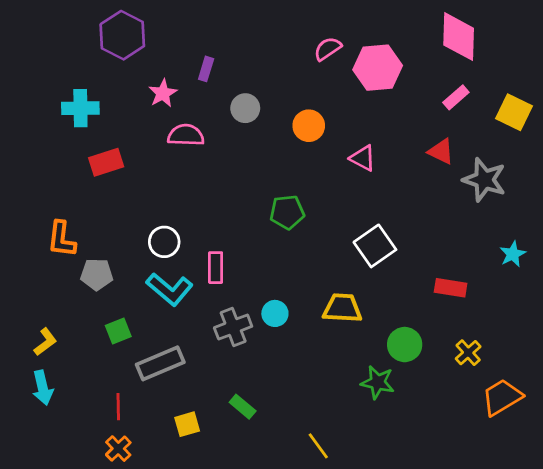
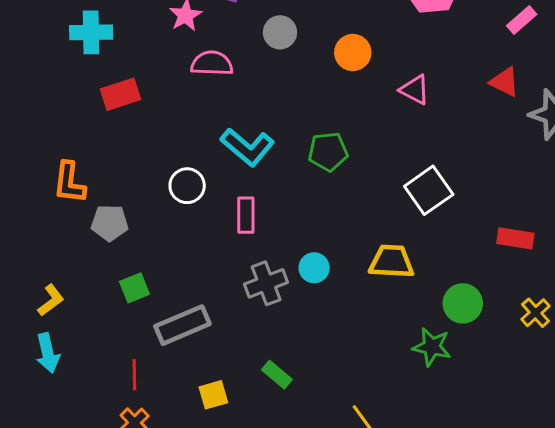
cyan L-shape: (170, 289) -> (247, 147), moved

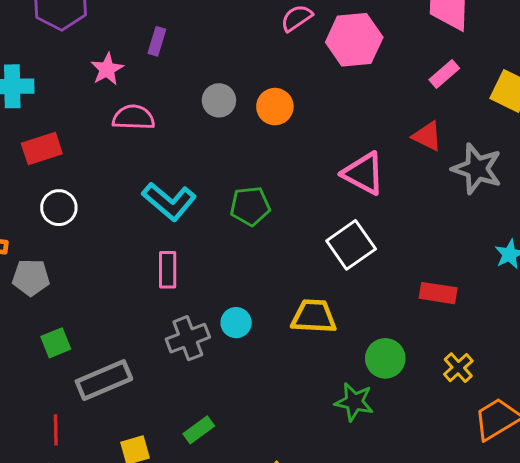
gray circle: (280, 32) -> (219, 100), moved
pink triangle: (415, 90) -> (363, 173), moved, size x1.4
white circle: (187, 186) -> (59, 208), moved
green rectangle: (277, 375) -> (199, 430), turned -76

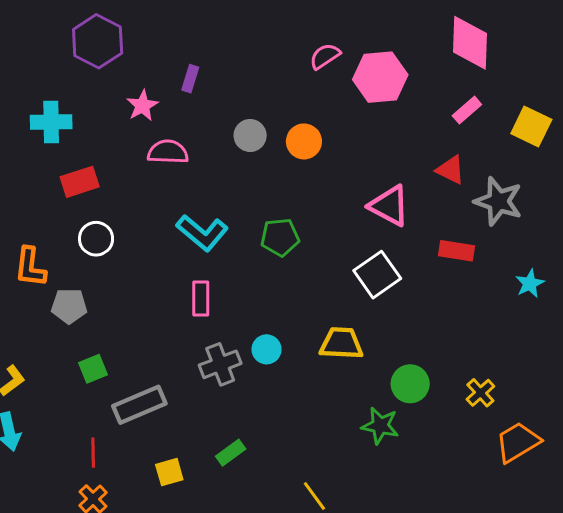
red rectangle: (438, 293) -> (457, 251), moved

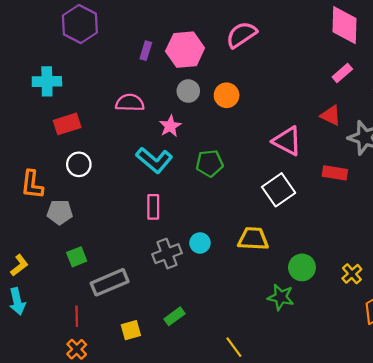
pink semicircle: (325, 56) -> (241, 35), size x1.4
pink hexagon: (380, 77) -> (185, 50), moved
pink star: (142, 106) -> (170, 126), moved

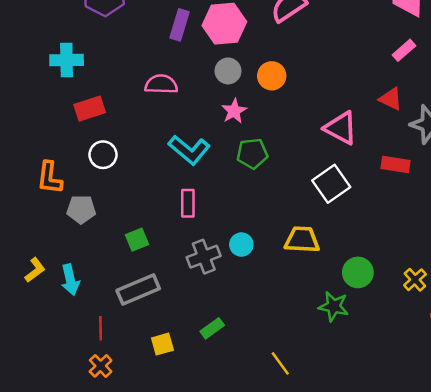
purple rectangle: (146, 51) -> (179, 25), size x1.4
pink star: (170, 126) -> (234, 111), moved
green square: (77, 257) -> (137, 240), moved
cyan arrow: (17, 301) -> (70, 280), moved

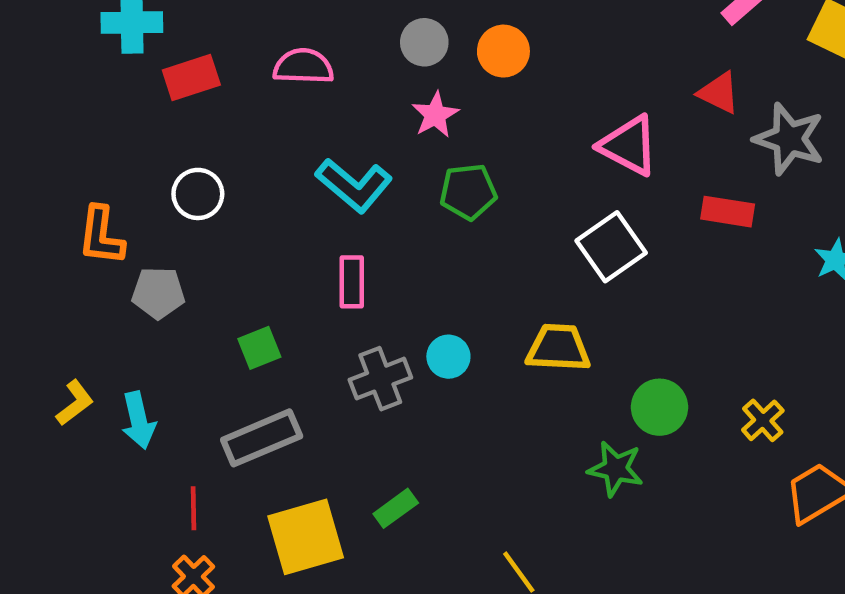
red rectangle: (90, 109) -> (191, 77), moved
yellow square: (162, 344) -> (306, 537), size x1.8

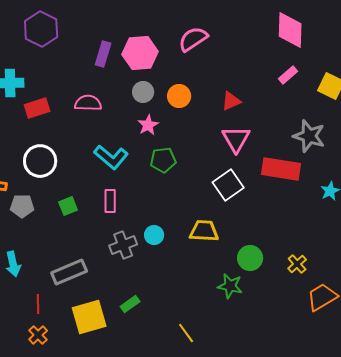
red triangle: (719, 93) -> (231, 101), moved, turned -50
pink triangle: (629, 146) -> (236, 139), turned 32
white circle: (198, 194) -> (40, 161), size x1.4
red rectangle: (728, 212) -> (281, 169), size x1.6
green square: (259, 348) -> (68, 206), moved

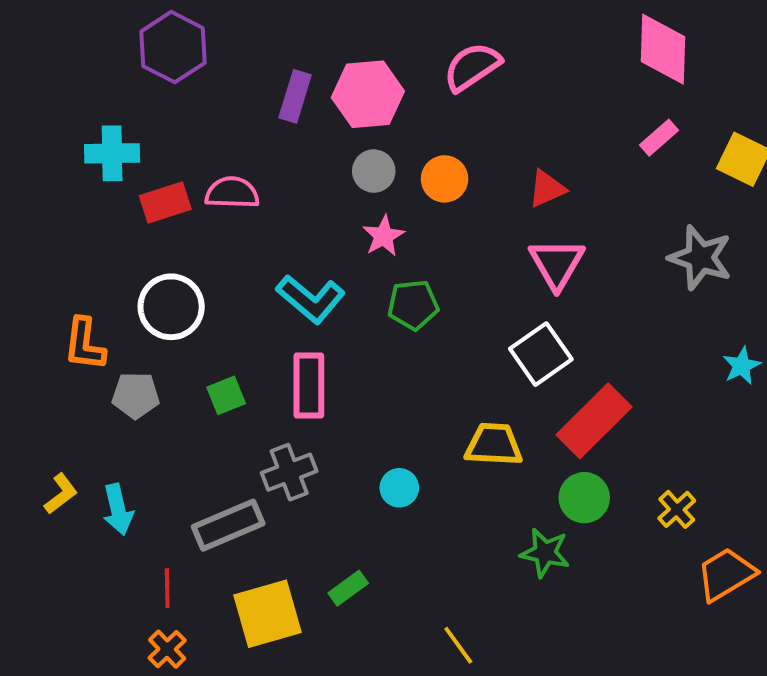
pink semicircle: (88, 103) -> (232, 193), moved
red rectangle: (281, 169) -> (594, 421), moved, turned -54
pink rectangle: (110, 201) -> (309, 385), size x1.4
cyan circle: (154, 235) -> (399, 488), moved
gray cross: (123, 245) -> (289, 472), moved

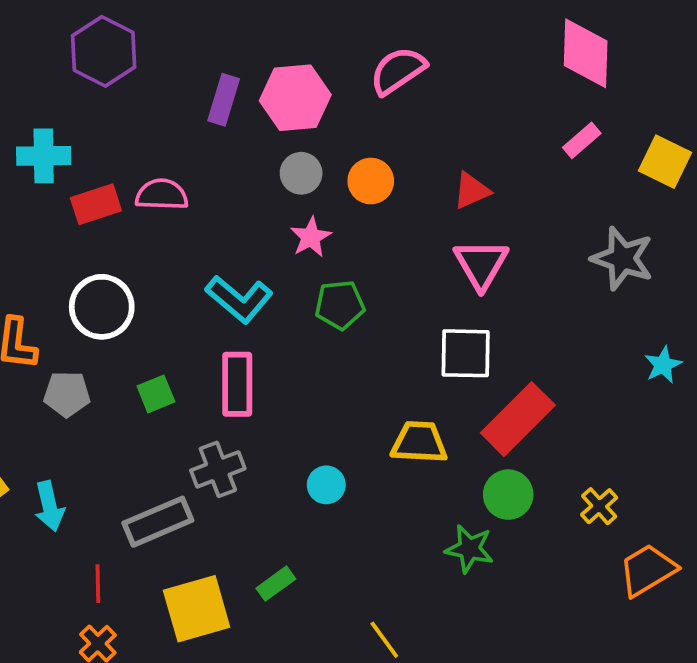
white square: (541, 354) -> (466, 353), turned 36

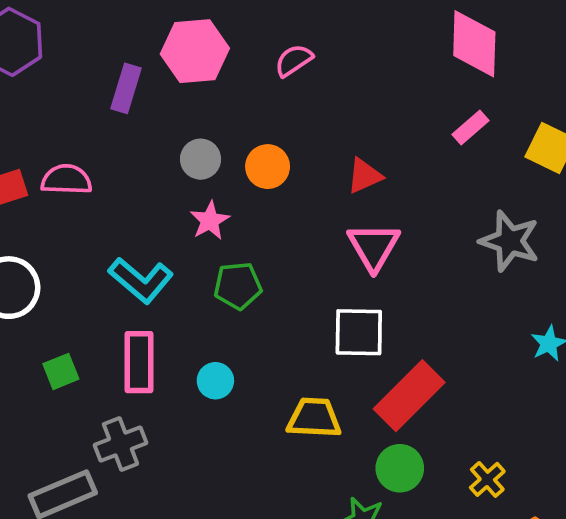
pink semicircle: (398, 71) -> (294, 60), size x0.7
pink hexagon: (295, 98) -> (195, 51), moved
cyan circle: (326, 485) -> (215, 381), moved

